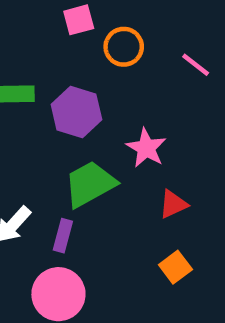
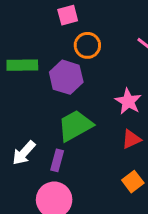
orange circle: (124, 47) -> (87, 45), moved
pink star: (146, 148) -> (128, 101), moved

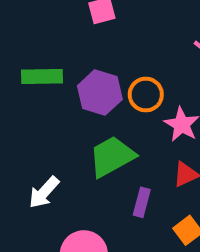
orange circle: (87, 45) -> (146, 95), moved
purple rectangle: (57, 160) -> (142, 202), moved

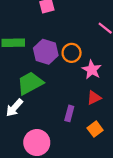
green trapezoid: (112, 156) -> (30, 83), moved

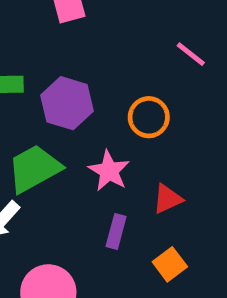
orange circle: (72, 53) -> (149, 117), moved
pink star: (92, 70) -> (109, 171), moved

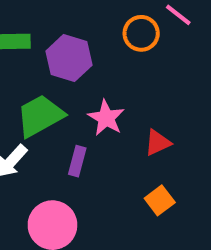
orange circle: (149, 117) -> (141, 33), moved
purple rectangle: (116, 232) -> (77, 161), moved

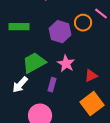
purple hexagon: (69, 58) -> (60, 32), moved
orange square: (160, 200) -> (92, 104), size x1.6

